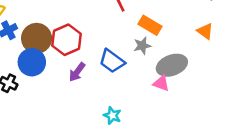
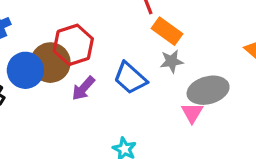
orange rectangle: (150, 25) -> (167, 31), moved
brown circle: (37, 38) -> (50, 63), moved
pink triangle: (161, 83) -> (192, 113), turned 36

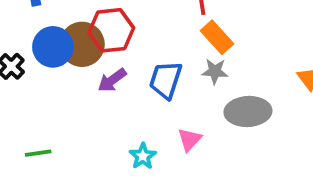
blue trapezoid: (130, 78) -> (166, 80), turned 54
pink triangle: (192, 113) -> (190, 140), moved

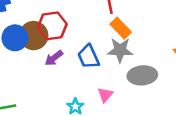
gray star: (215, 71) -> (120, 50), size x1.5
blue trapezoid: (166, 80) -> (88, 57), turned -40

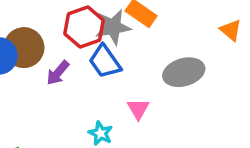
red hexagon: (52, 26) -> (84, 27), moved
gray star: (120, 50) -> (113, 27), moved

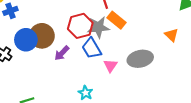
pink triangle: (138, 109) -> (110, 66), moved

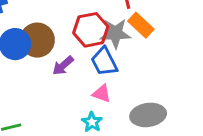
gray ellipse: (140, 59) -> (148, 115), moved
pink triangle: (110, 66) -> (102, 94), moved, turned -48

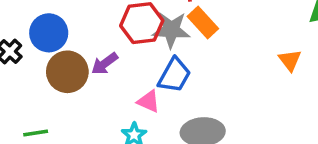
brown circle: (37, 40) -> (67, 72), moved
blue trapezoid: (104, 62) -> (174, 75), moved, turned -128

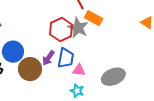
gray star: (171, 30) -> (78, 28), turned -30
blue trapezoid: (174, 75) -> (66, 58), moved

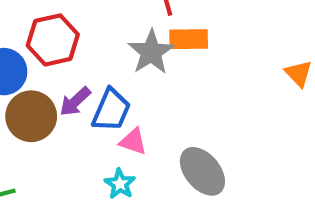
orange rectangle: (94, 18) -> (189, 39), turned -42
red hexagon: (61, 30) -> (53, 40), moved
gray ellipse: (113, 77) -> (202, 171), turned 60

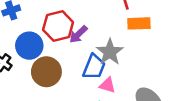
gray star: (151, 52) -> (110, 52), moved
purple arrow: (75, 102) -> (78, 34), moved

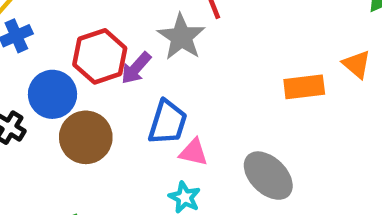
orange rectangle: (139, 23) -> (304, 87), moved
gray star: (110, 52) -> (181, 37), moved

